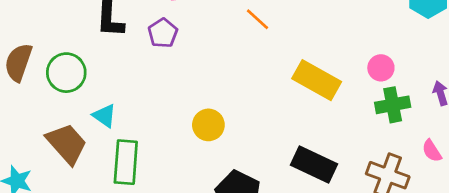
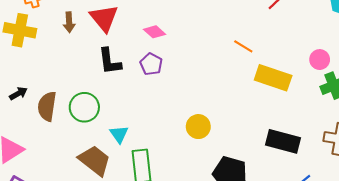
orange line: (257, 19) -> (243, 46), moved
cyan triangle: (104, 116) -> (119, 134), turned 30

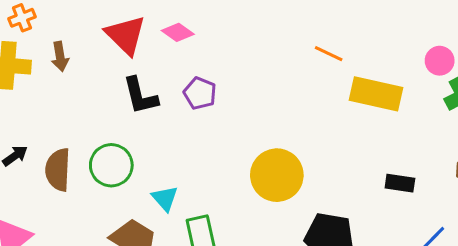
brown arrow: (69, 22) -> (60, 57), moved
pink diamond: (155, 32) -> (178, 32), moved
yellow circle: (198, 127) -> (277, 175), size x1.5
black rectangle: (283, 141) -> (400, 183), size x0.6

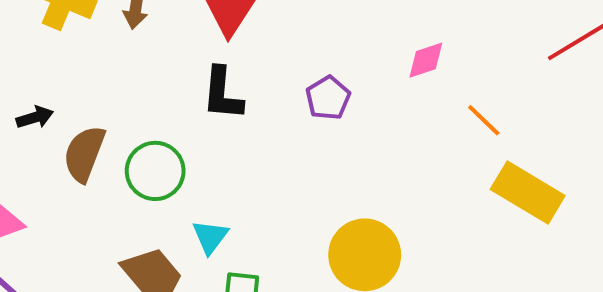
pink diamond: (178, 32) -> (426, 60), moved, turned -72
purple pentagon: (200, 93) -> (328, 98), moved

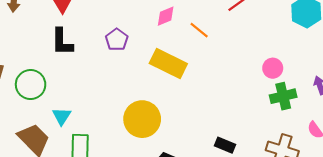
orange line: (484, 120) -> (199, 30), moved
yellow rectangle: (528, 193) -> (168, 63), moved

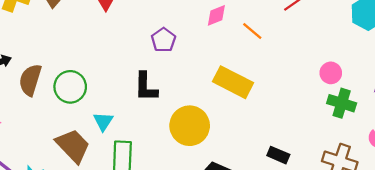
black L-shape: (62, 42) -> (146, 87), moved
yellow rectangle: (168, 63) -> (233, 82), moved
green cross: (283, 96) -> (342, 103), turned 30

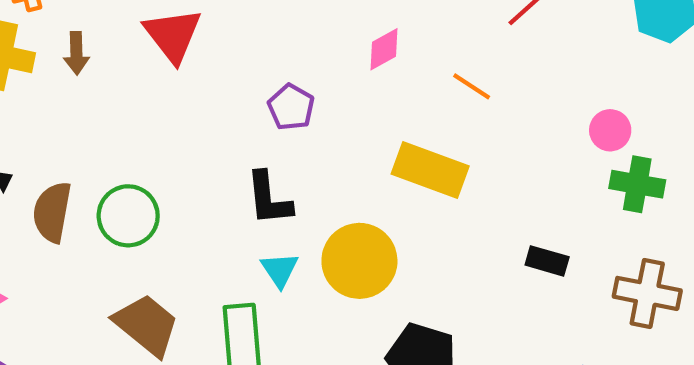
orange line: (252, 31) -> (472, 86), moved
cyan triangle: (103, 121) -> (280, 270), moved
black rectangle: (278, 155) -> (547, 261), moved

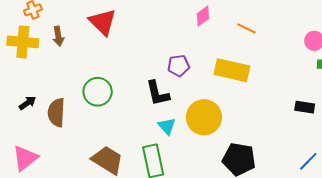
purple pentagon: (291, 107) -> (178, 66), moved, turned -30
green circle: (128, 216) -> (98, 92), moved
black rectangle: (547, 261) -> (305, 107), moved

